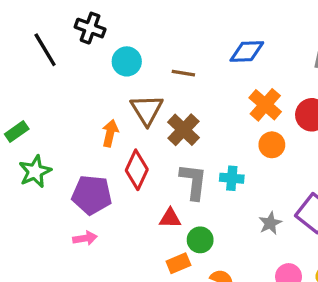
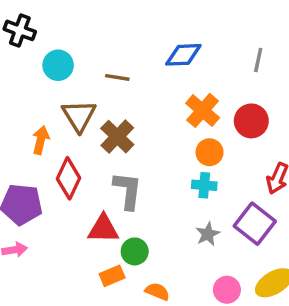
cyan cross: (232, 178) -> (204, 185), moved
red triangle: (170, 218) -> (103, 229), size x1.4

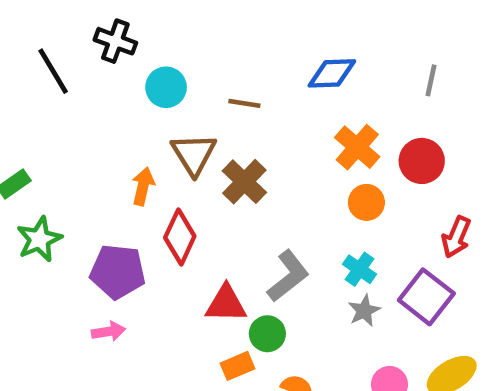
cyan cross: (204, 185) -> (360, 269), moved, turned 30
gray L-shape: (128, 191) -> (288, 276), moved, turned 45

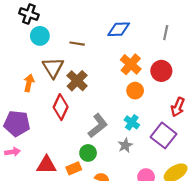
black cross: (115, 41) -> (29, 14), moved
red diamond: (180, 237) -> (61, 107), moved
red triangle: (226, 304) -> (46, 165), moved
gray star: (364, 311) -> (125, 145), moved

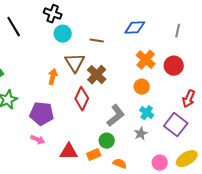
orange circle: (135, 91) -> (142, 87), moved
pink arrow: (13, 152) -> (38, 140), turned 32

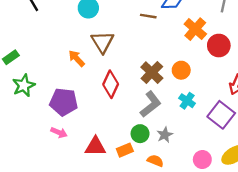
brown line: (97, 41) -> (148, 16), moved
orange cross: (146, 60) -> (195, 29), moved
brown cross: (97, 75) -> (152, 73), moved
orange arrow: (53, 77) -> (77, 58), turned -56
gray star: (141, 134) -> (165, 135), moved

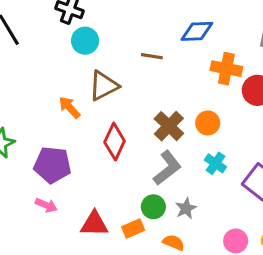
brown line: (148, 16) -> (152, 56), moved
orange cross: (195, 29) -> (226, 69), turned -30
brown triangle: (102, 42) -> (104, 86), turned 35

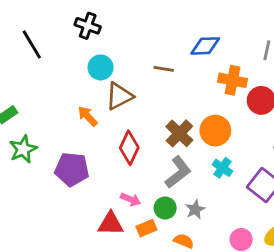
cyan circle: (85, 41) -> (101, 67), moved
orange circle: (208, 123) -> (215, 131), size x1.4
pink arrow: (46, 205) -> (131, 199), moved

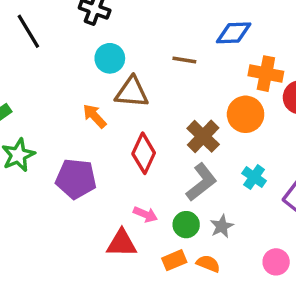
brown triangle: (119, 96) -> (132, 92), turned 32
orange circle: (215, 131) -> (246, 114), moved
orange rectangle: (146, 228) -> (174, 260), moved

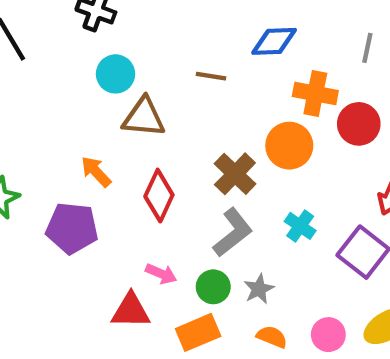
orange arrow: (95, 116) -> (96, 172), moved
orange rectangle: (174, 260) -> (198, 332), size x1.4
orange semicircle: (208, 264) -> (272, 337), moved

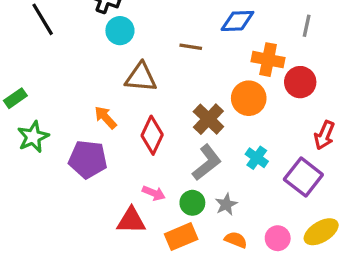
cyan circle: (116, 74) -> (120, 31), moved

